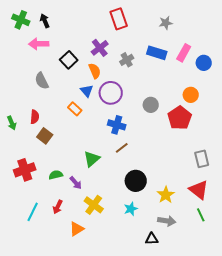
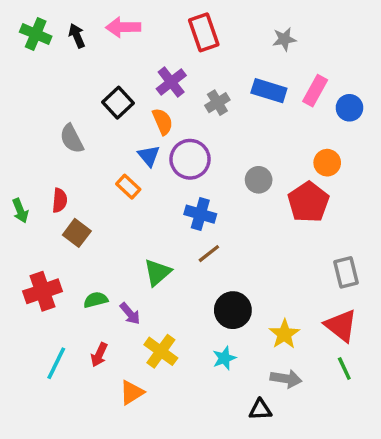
pink arrow: (39, 44) -> (123, 27), moved

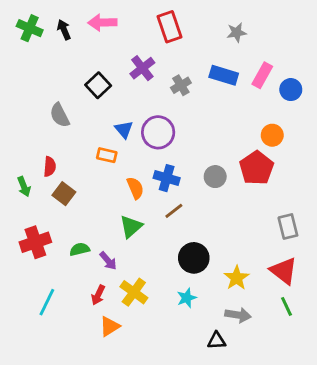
orange semicircle: (163, 121) -> (135, 188), moved
gray circle: (259, 180) -> (215, 177), moved
orange rectangle: (128, 187) -> (107, 155), turned -30
green arrow: (20, 211) -> (24, 187), moved
red arrow: (99, 355) -> (98, 295), moved

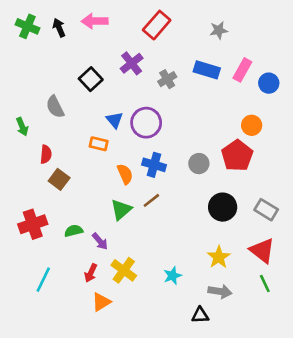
red rectangle: (170, 27) -> (157, 25), turned 60
green arrow: (24, 187) -> (22, 127), moved
brown line: (174, 211) -> (151, 200), moved
gray rectangle: (288, 227) -> (266, 210), turned -45
black circle: (194, 258) -> (223, 207), moved

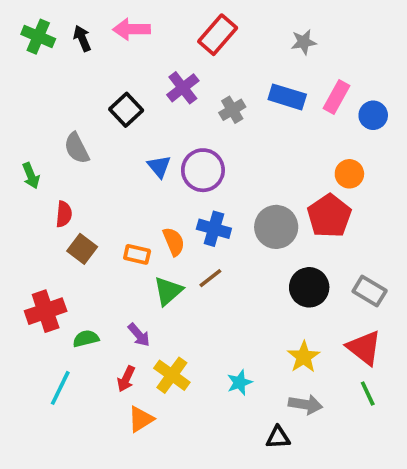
orange rectangle: (99, 144) -> (137, 254), moved
gray circle: (199, 164) -> (276, 227), size x1.5
green semicircle: (74, 231) -> (86, 339), moved

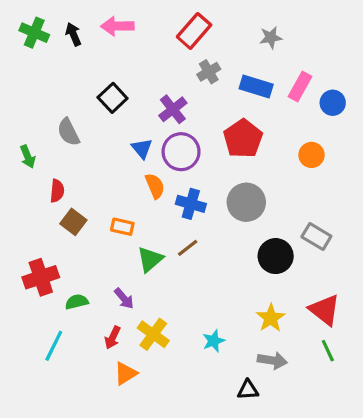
purple cross: (183, 88) -> (173, 109), moved
gray cross: (232, 110) -> (209, 72), moved
red pentagon: (329, 216) -> (243, 139), moved
orange semicircle: (174, 242) -> (155, 186), moved
gray rectangle: (370, 291) -> (316, 236), moved

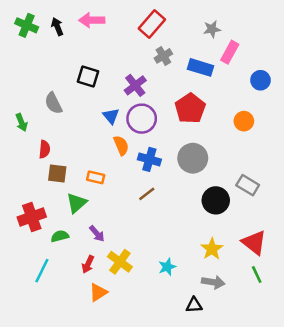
pink rectangle: (300, 86) -> (230, 52), moved
black square: (113, 98) -> (88, 76), turned -30
brown square: (73, 222) -> (57, 174), turned -30
green triangle: (150, 259) -> (76, 203), moved

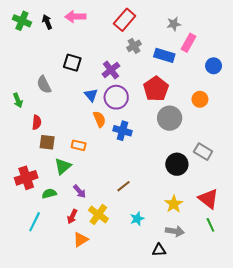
gray circle: (193, 158) -> (170, 118), moved
brown line: (147, 194) -> (124, 186), moved

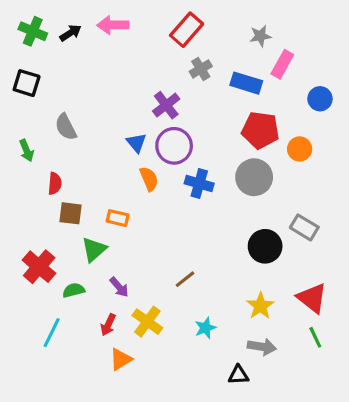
black arrow: (47, 22) -> (70, 33), turned 80
black square: (72, 63) -> (27, 83), moved
red pentagon: (156, 89) -> (260, 130), moved, turned -30
blue cross: (122, 131) -> (199, 184), moved
red cross: (26, 178) -> (39, 267), turned -30

